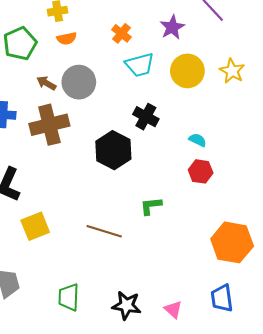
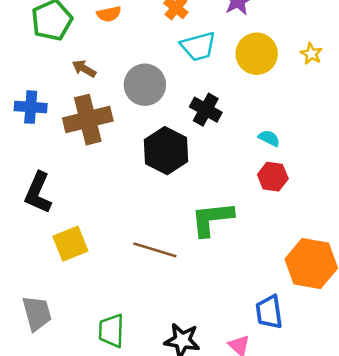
yellow star: (232, 71) -> (311, 54), size x0.7
gray circle: (79, 82) -> (145, 85), moved
green L-shape: (151, 206) -> (212, 219), size x1.6
blue trapezoid: (222, 298) -> (269, 312), moved

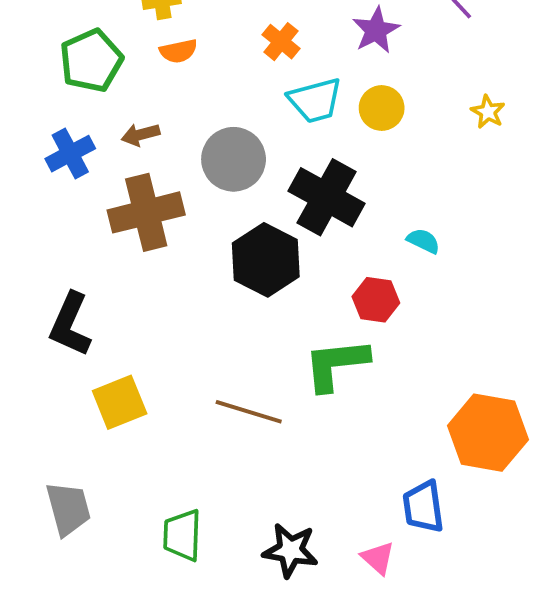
yellow circle: (257, 54) -> (382, 108), moved, size x0.7
brown arrow: (84, 69) -> (140, 135), turned -45
blue cross: (31, 107) -> (70, 154), moved, turned -32
black cross: (206, 110) -> (327, 197), size x1.5
red hexagon: (273, 177) -> (376, 300), moved

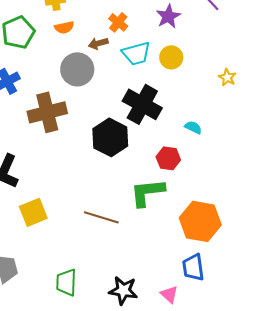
yellow star: (488, 112) -> (227, 77), moved
brown arrow: (140, 135) -> (98, 43), moved
gray circle: (234, 159) -> (77, 69), moved
orange hexagon: (488, 433) -> (200, 221), moved

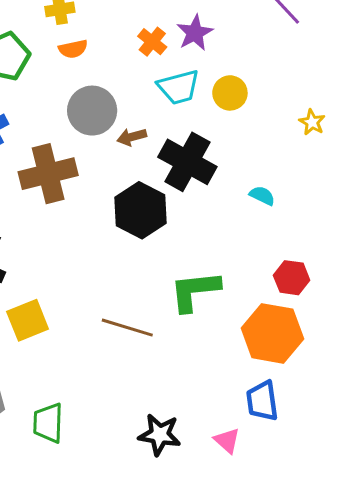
purple star: (168, 16) -> (195, 33), moved
brown arrow: (98, 43) -> (132, 137), moved
red hexagon: (168, 158) -> (292, 278), moved
green trapezoid: (66, 282) -> (48, 423), moved

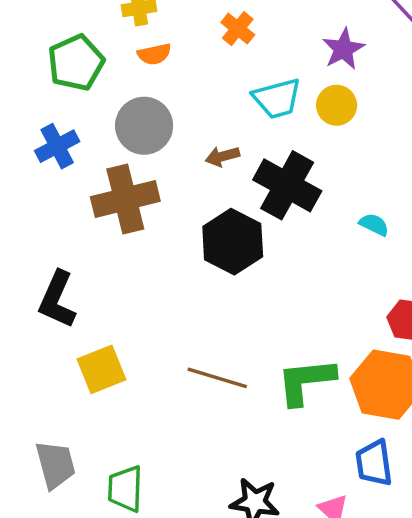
purple star: (195, 33) -> (343, 49), moved
orange cross: (152, 42) -> (238, 29), moved
gray circle: (92, 111) -> (144, 126), moved
green L-shape: (195, 291) -> (306, 381), moved

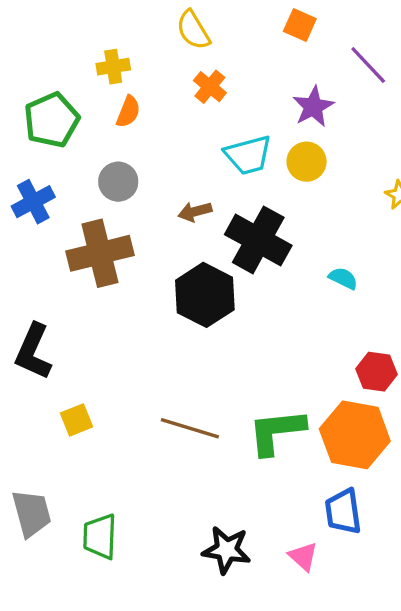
orange semicircle: (154, 54) -> (128, 112), turned -56
gray circle: (144, 126) -> (118, 182), size x0.7
yellow square: (101, 369) -> (77, 420), size x0.7

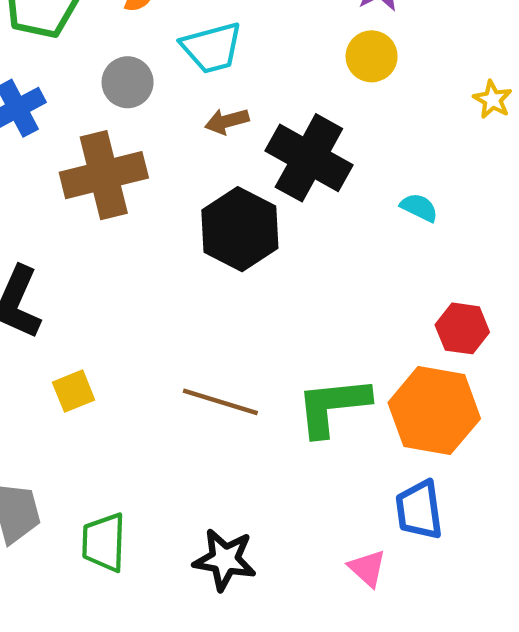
cyan trapezoid: (248, 155) -> (212, 48), moved
black star: (227, 550) -> (225, 560), moved

